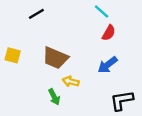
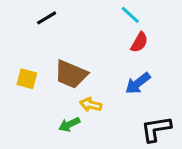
yellow square: (13, 55) -> (27, 79), moved
green arrow: (54, 97) -> (69, 124), turned 91

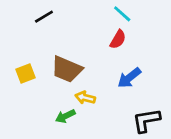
red semicircle: (139, 42) -> (118, 39), moved
yellow square: (27, 79) -> (25, 73), turned -36

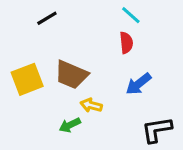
red semicircle: (118, 39) -> (126, 43), turned -36
yellow square: (25, 73) -> (27, 79), size x1.5

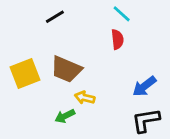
black line: (47, 18) -> (55, 17), moved
blue arrow: (138, 84) -> (144, 86), moved

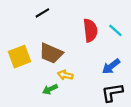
cyan line: (122, 14) -> (115, 30), moved
red semicircle: (117, 39) -> (90, 30), size x1.5

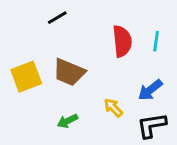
cyan line: (115, 30) -> (156, 41), turned 56
yellow arrow: (65, 75) -> (113, 108), moved, turned 32

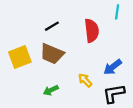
black line: (57, 18) -> (52, 26), moved
cyan line: (156, 41) -> (117, 12), moved

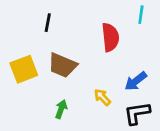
black line: (52, 26) -> (48, 23), moved, turned -48
green arrow: (51, 90) -> (61, 109), turned 136

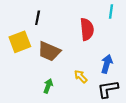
yellow square: (24, 69) -> (20, 42), moved
blue arrow: (136, 81) -> (107, 64), turned 144

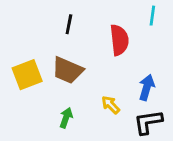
black line: (38, 18) -> (69, 24), moved
yellow square: (20, 42) -> (27, 75), moved

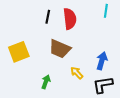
red semicircle: (119, 40) -> (70, 19), moved
brown trapezoid: (67, 70) -> (60, 49), moved

